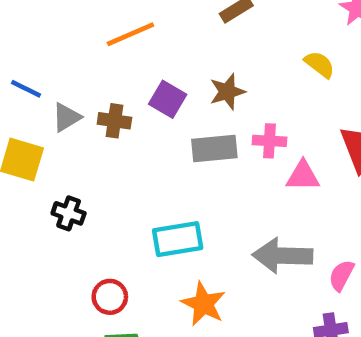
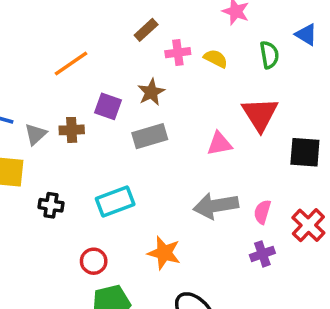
pink cross: (269, 141) -> (178, 53), moved
cyan rectangle: (178, 239) -> (115, 201), moved

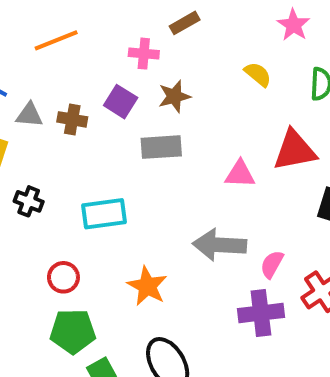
pink cross: (178, 53) -> (144, 54), moved
orange line: (71, 63) -> (56, 40), moved
red triangle: (260, 114) -> (295, 150), turned 39
gray triangle: (36, 134) -> (29, 115), turned 35
purple cross: (262, 254) -> (261, 313), size x1.5

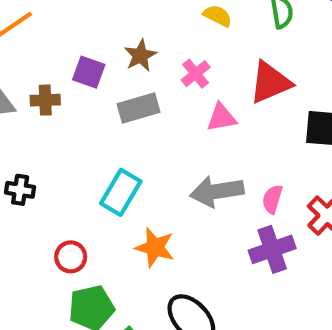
pink cross: (144, 54) -> (196, 74), moved, turned -32
cyan rectangle: (104, 214) -> (121, 192), moved, turned -39

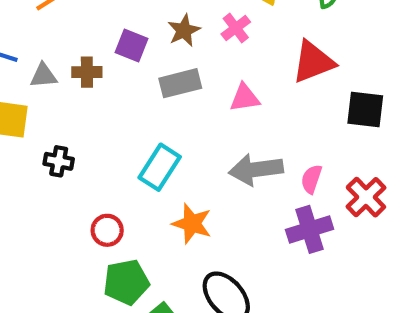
pink cross: (196, 74) -> (236, 28), moved
pink triangle: (222, 118) -> (245, 98), moved

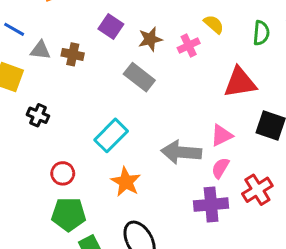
purple square: (132, 46) -> (111, 27), moved
gray rectangle: (180, 83) -> (139, 77), turned 40
pink triangle: (245, 98) -> (222, 135), moved, turned -30

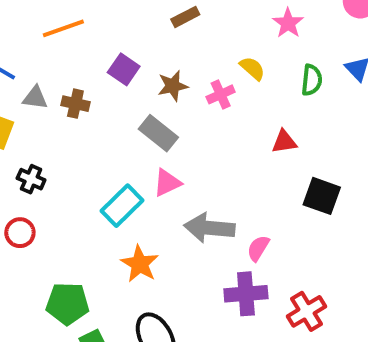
red triangle: (240, 82) -> (284, 142), size x0.6
pink triangle: (222, 135) -> (167, 183), moved
red circle: (63, 173) -> (20, 233), moved
red cross: (257, 190) -> (307, 311), moved

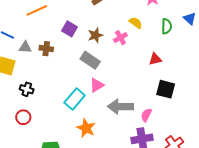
black square: (322, 196) -> (166, 89), moved

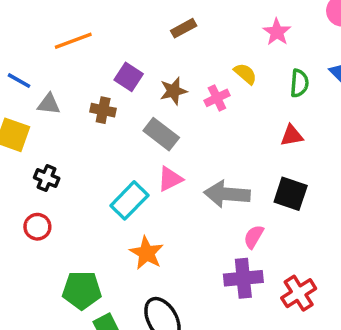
brown cross: (46, 49) -> (103, 110), moved
red triangle: (155, 59) -> (292, 136), moved
gray arrow: (120, 107) -> (227, 194), moved

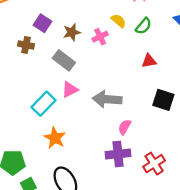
green semicircle: (299, 83) -> (143, 26), moved, turned 36
black square: (291, 194) -> (163, 100), moved

